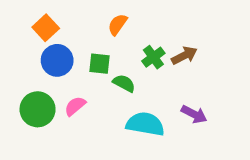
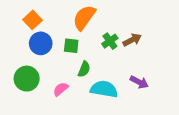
orange semicircle: (117, 24) -> (84, 18), size x1.6
green semicircle: (124, 83) -> (84, 69), moved, turned 84
pink semicircle: (75, 106) -> (61, 89), moved

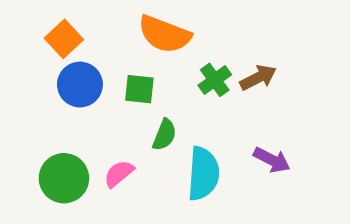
orange semicircle: (84, 18) -> (164, 34), turned -104
green circle: (27, 79) -> (64, 178), moved
cyan semicircle: (104, 89) -> (203, 174), turned 84

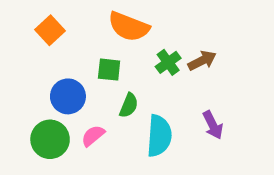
blue circle: (80, 85) -> (68, 96), moved
purple arrow: (272, 160) -> (213, 125), turned 36

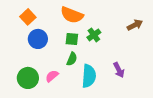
brown arrow: (202, 61) -> (135, 25), moved
green square: (109, 70) -> (72, 39), moved
blue circle: (68, 96) -> (38, 39), moved

